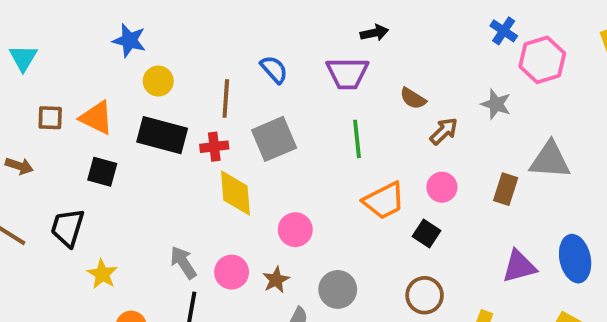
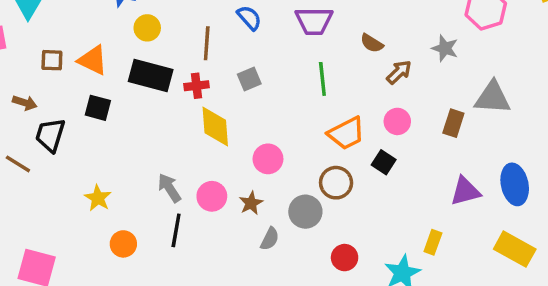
gray square: (274, 139) -> (249, 79), size x0.6
black trapezoid: (68, 228) -> (50, 135), moved
brown circle: (425, 295) -> (336, 183), moved

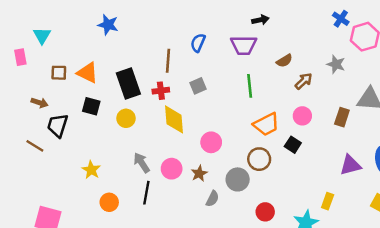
blue semicircle: (249, 18) -> (198, 43), turned -114
yellow circle: (147, 28) -> (126, 118), moved
brown semicircle: (372, 43) -> (284, 61), turned -63
black rectangle: (151, 76) -> (128, 83), turned 56

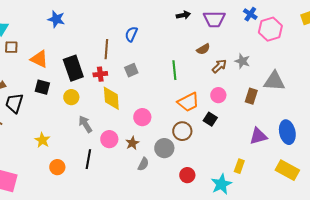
purple trapezoid: (244, 45) -> (214, 19), moved
gray star: (336, 64) -> (242, 61), moved
brown square: (59, 73) -> (11, 47), moved
gray arrow: (142, 163) -> (85, 124), moved

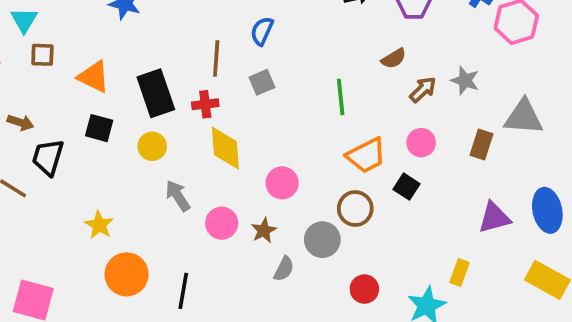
gray square: (131, 70) -> (262, 82), moved
black line: (88, 159) -> (183, 291), moved
orange circle: (57, 167) -> (127, 274), size x1.5

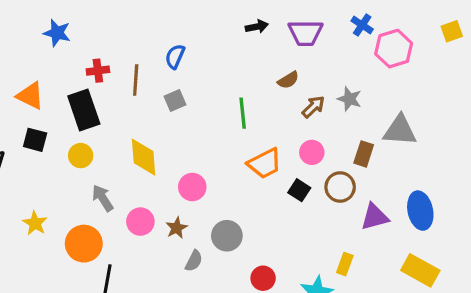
red cross: (205, 104) -> (98, 71), moved
brown circle: (355, 209) -> (340, 187), moved
orange circle: (127, 274) -> (84, 244), moved

